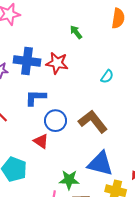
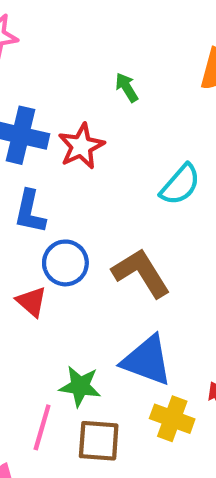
red star: (57, 63) -> (81, 146), turned 30
cyan semicircle: (107, 77) -> (180, 185), size x1.5
blue L-shape: (36, 98) -> (30, 212), turned -85

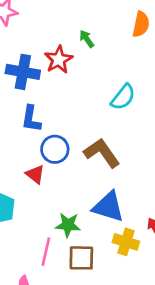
red star: (81, 146) -> (59, 60), moved

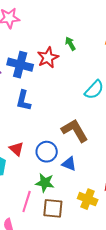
blue circle: (55, 149) -> (47, 152), moved
red triangle: (35, 174) -> (16, 149), moved
blue triangle: (108, 207) -> (69, 164), moved, size x0.6

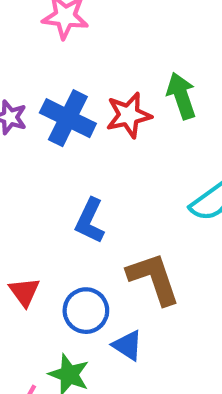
green arrow: (70, 44) -> (181, 96), size x1.5
blue L-shape: (24, 101) -> (90, 221), moved

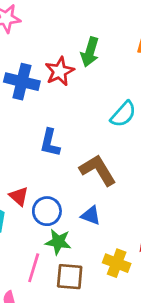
green arrow: (181, 96) -> (90, 52), turned -132
blue circle: (86, 311) -> (47, 211), moved

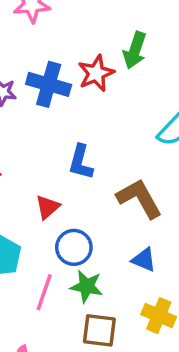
red triangle: (19, 196) -> (48, 207), moved, turned 35
blue triangle: (91, 215) -> (144, 260), moved
pink line: (34, 268) -> (44, 292), moved

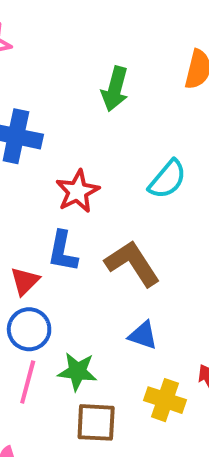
red star: (96, 73) -> (77, 191), moved
blue L-shape: (81, 162) -> (63, 251), moved
blue circle: (74, 247) -> (29, 329), moved

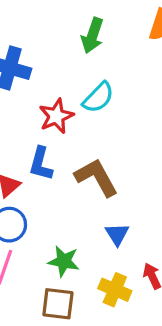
cyan semicircle: (167, 179) -> (98, 97), moved
blue triangle: (143, 335) -> (117, 234), moved, turned 35
green star: (77, 372) -> (64, 261), moved

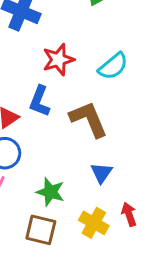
cyan semicircle: (98, 97) -> (113, 66), moved

